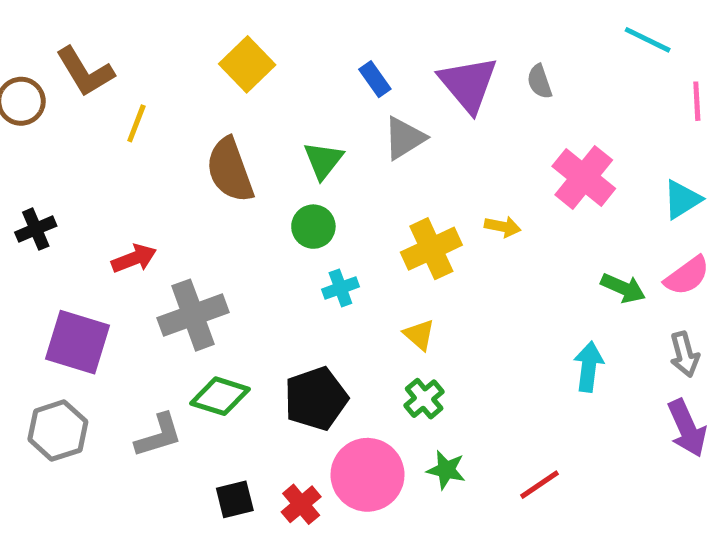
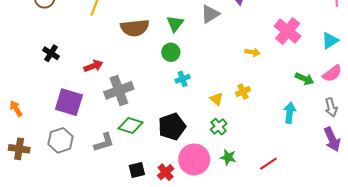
brown semicircle: (230, 170) -> (135, 28), turned -76
black cross: (36, 229) -> (51, 53), turned -35
yellow cross: (431, 249) -> (243, 92), moved, size x0.6

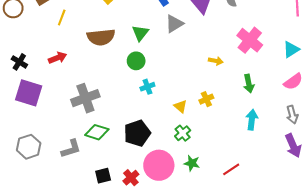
red arrow: (93, 66) -> (58, 58), moved
green arrow: (305, 79) -> (249, 84), moved, turned 54
purple square: (69, 102) -> (29, 93), moved

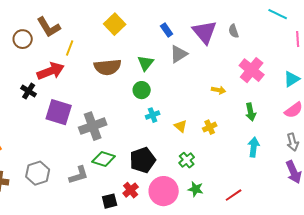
red arrow: (58, 58) -> (51, 71), moved, size x1.5
purple square: (29, 93) -> (59, 112), moved
yellow triangle: (181, 106) -> (181, 126), moved
red cross: (131, 178) -> (131, 190), moved

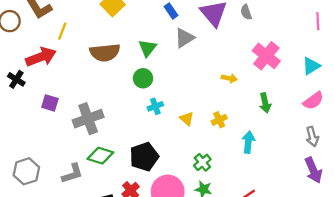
purple square: (59, 112) -> (50, 103), size x0.6
cyan arrow: (254, 147) -> (248, 142), moved
green cross: (187, 160) -> (202, 162), moved

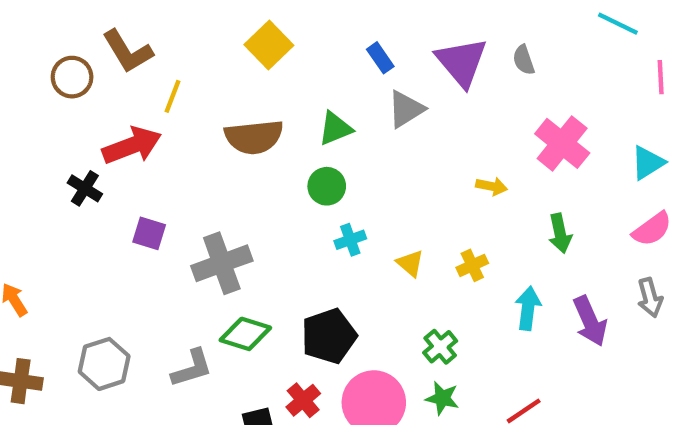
green triangle: (147, 48) -> (335, 128), turned 30
purple arrow: (313, 170) -> (590, 321), moved

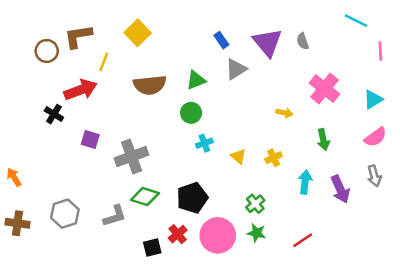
yellow square: (269, 45) -> (138, 33), moved
brown L-shape: (128, 51) -> (78, 36), turned 112

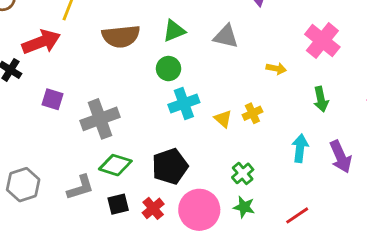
gray triangle: (236, 69) -> (226, 36), moved, turned 45
cyan cross: (204, 143) -> (184, 103), size x1.5
yellow cross: (274, 158) -> (252, 113), moved
black square: (152, 248) -> (118, 204), moved

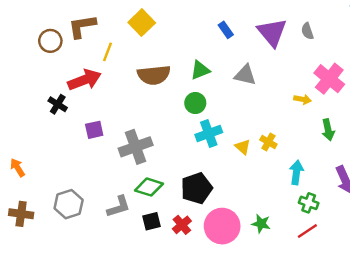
yellow arrow: (276, 69) -> (302, 99), moved
purple square: (52, 99) -> (94, 130), turned -30
yellow cross: (252, 113) -> (268, 142), turned -35
cyan arrow: (300, 148) -> (296, 172), moved
green cross: (243, 173) -> (309, 203), moved, turned -30

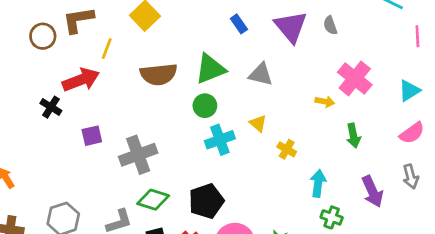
green triangle: (200, 70) -> (210, 69), size x1.4
yellow triangle: (243, 147) -> (258, 123), moved

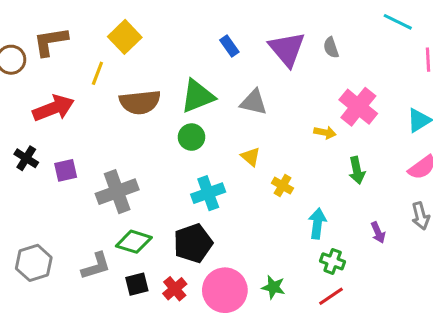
yellow line: (107, 48) -> (97, 73), moved
black cross: (51, 107) -> (26, 158), moved
cyan cross: (220, 140) -> (208, 193), moved
purple arrow: (372, 192) -> (378, 233), size x0.6

